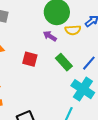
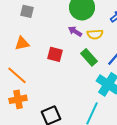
yellow semicircle: (73, 30) -> (95, 34), moved

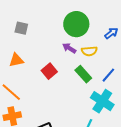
red square: (55, 54) -> (49, 71), turned 35

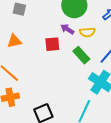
red square: (49, 71) -> (52, 44), moved, turned 35

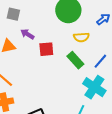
purple arrow: (67, 29) -> (27, 34), moved

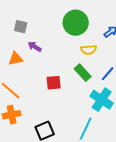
red square: (46, 49) -> (54, 83), moved

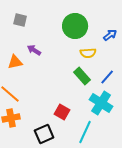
gray square: (21, 27) -> (20, 20), moved
red square: (54, 83) -> (62, 112), moved, turned 35

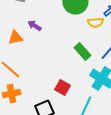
yellow semicircle: (88, 53) -> (95, 23), moved

